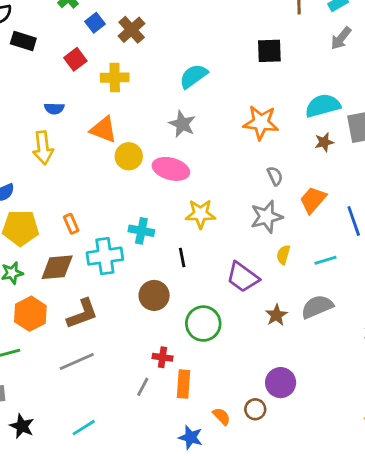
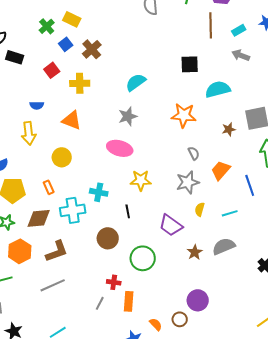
gray arrow: (341, 38) -> (241, 55), turned 72
cyan semicircle: (323, 106) -> (218, 89), moved
gray star: (182, 124) -> (128, 116), turned 30
yellow circle: (129, 156) -> (62, 157), moved

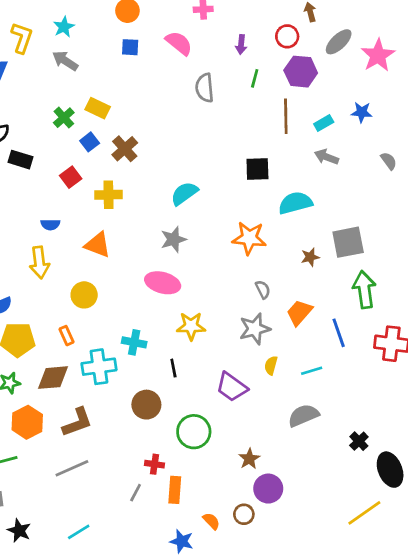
brown star: (195, 252) -> (249, 459), moved

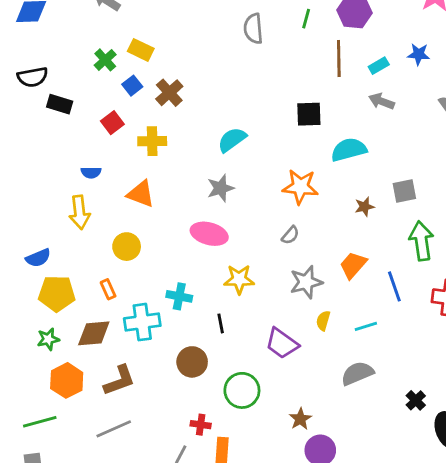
gray square: (348, 242) -> (404, 191), size x0.7
gray semicircle: (263, 290) -> (290, 235), moved, turned 66

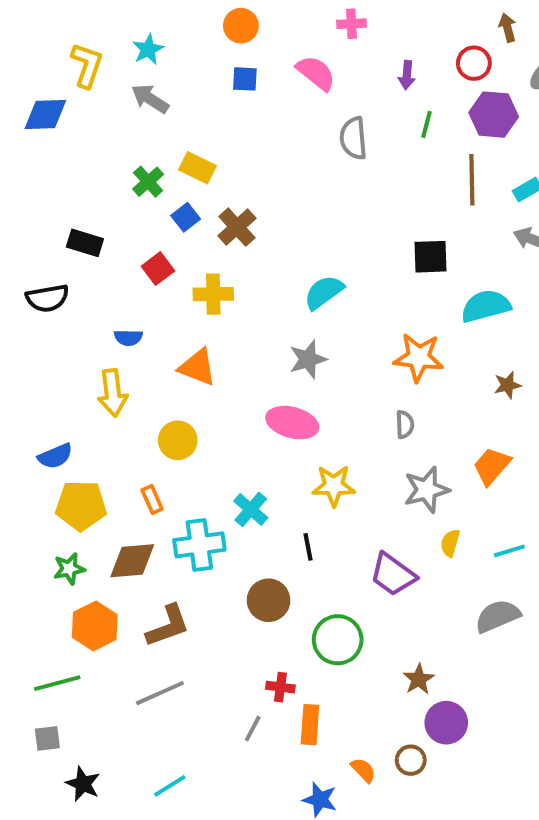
black semicircle: (33, 77) -> (47, 298), moved
gray semicircle: (290, 235) -> (405, 425), turned -42
cyan cross: (179, 296) -> (251, 509), turned 30

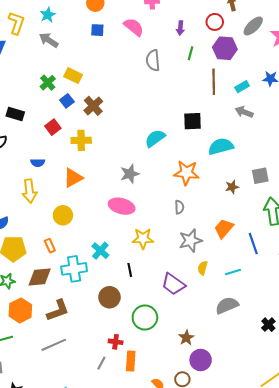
cyan semicircle: (324, 292) -> (155, 138), moved
orange triangle: (197, 367) -> (73, 178), turned -50

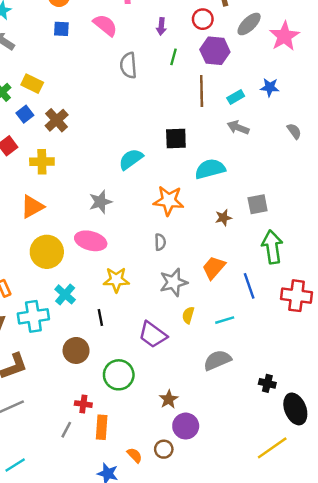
yellow circle: (63, 215) -> (47, 252), moved, size x1.4
black cross: (268, 325) -> (267, 383), turned -32

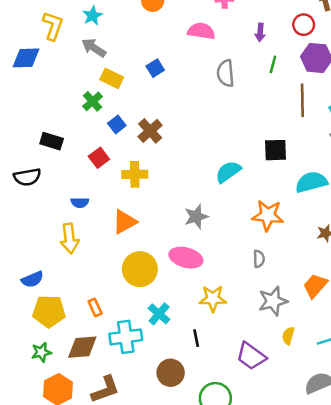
pink semicircle: (105, 25) -> (201, 31), turned -30
blue square: (61, 29) -> (155, 68), moved, turned -35
yellow rectangle: (32, 84) -> (112, 78), moved

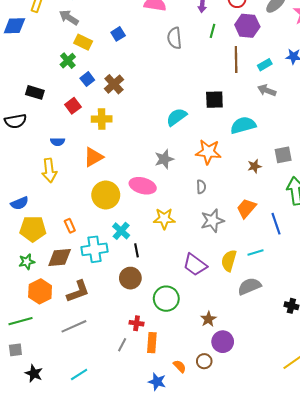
gray star: (196, 217) -> (164, 159), moved
yellow semicircle: (288, 336) -> (229, 261), moved, size x1.5
black line: (196, 338) -> (137, 250), moved

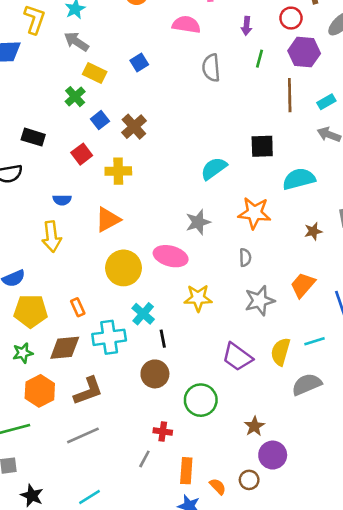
orange rectangle: (152, 343) -> (186, 471), moved

